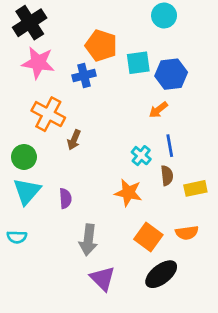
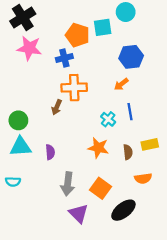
cyan square: (138, 63) -> (103, 27), moved
orange cross: (48, 114) -> (74, 88), moved, turned -30
brown semicircle: (167, 176) -> (128, 152), moved
cyan triangle: (27, 191) -> (21, 147), turned 45
orange square: (148, 237) -> (100, 188), moved

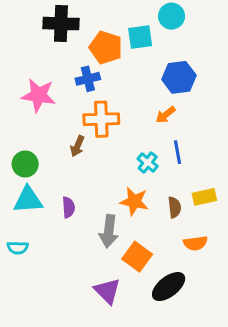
black cross: (23, 18) -> (61, 24), moved, turned 35
pink star: (29, 48) -> (39, 95), moved
gray arrow: (68, 184) -> (109, 231), moved

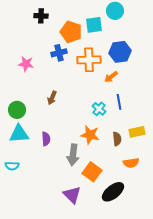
black cross: (61, 24) -> (41, 16), size x0.6
pink star: (39, 95) -> (26, 64), size x0.7
orange cross: (101, 119) -> (89, 60), moved

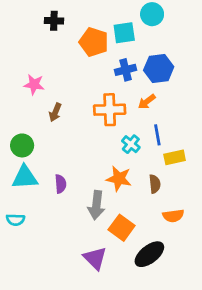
blue cross: (59, 53) -> (126, 70), moved
orange cross: (89, 60) -> (110, 110), moved
brown arrow: (52, 98) -> (55, 112), moved
yellow rectangle: (137, 132) -> (175, 157), moved

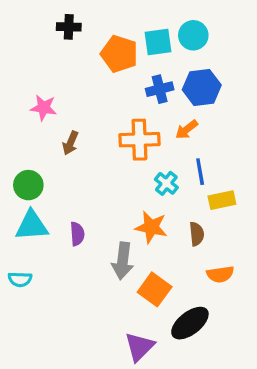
cyan circle: (152, 14) -> (193, 35), moved
purple triangle: (95, 258) -> (139, 347), moved, turned 30

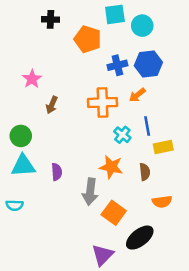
cyan square: (158, 42) -> (115, 14), moved
pink star: (44, 108) -> (32, 79), turned 30

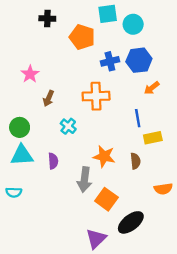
orange arrow: (137, 95) -> (152, 88), moved
cyan cross: (122, 135) -> (68, 126), moved
orange semicircle: (162, 202) -> (163, 189), moved

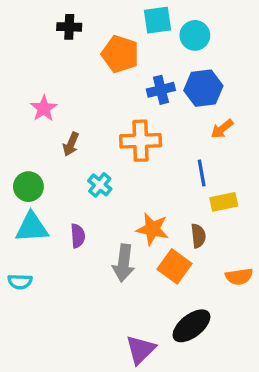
orange square: (106, 199) -> (175, 266), moved

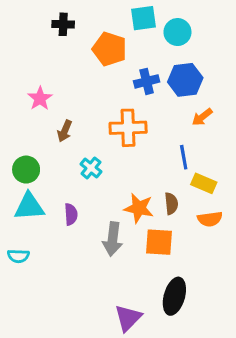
yellow rectangle: (224, 202) -> (204, 183), turned 35
brown semicircle: (198, 236) -> (171, 204), moved
orange square: (175, 266) -> (159, 242), turned -32
orange semicircle: (239, 277) -> (210, 219), moved
black ellipse: (191, 326) -> (174, 296), turned -36

